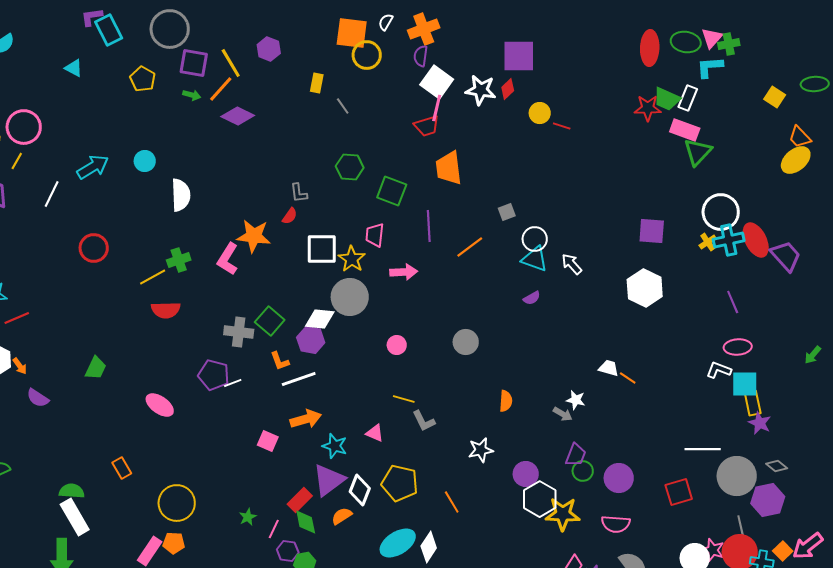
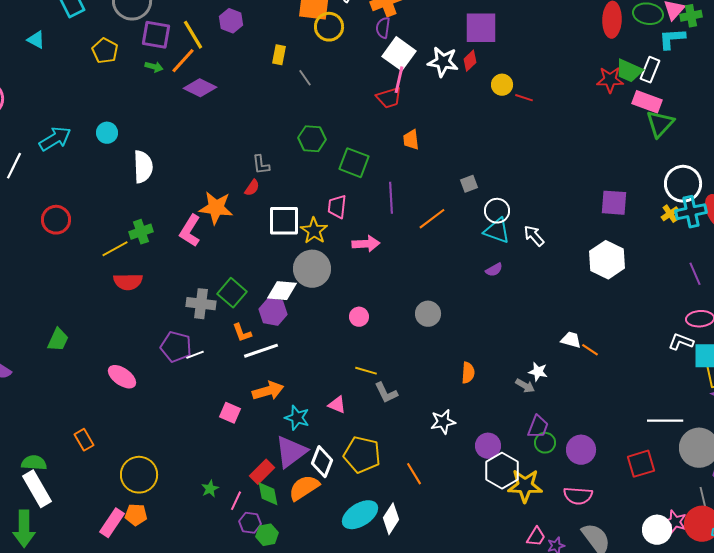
orange trapezoid: (449, 168) -> (411, 140), size x0.6
orange semicircle: (342, 516) -> (304, 488), size x1.5

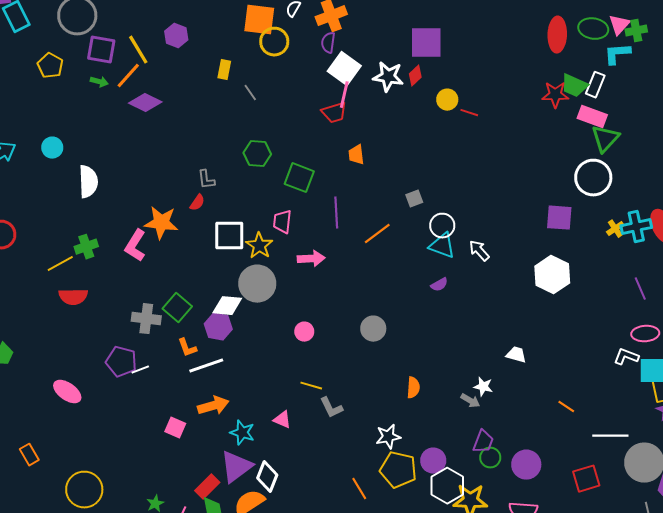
white circle: (683, 184) -> (593, 178), moved
orange line: (590, 350) -> (566, 407), moved
yellow pentagon: (362, 455) -> (398, 470), moved

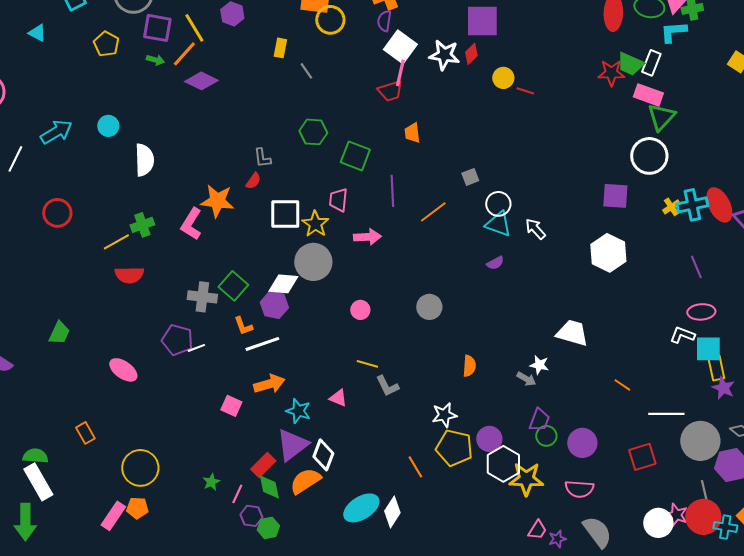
white trapezoid: (516, 355) -> (572, 333), size x1.6

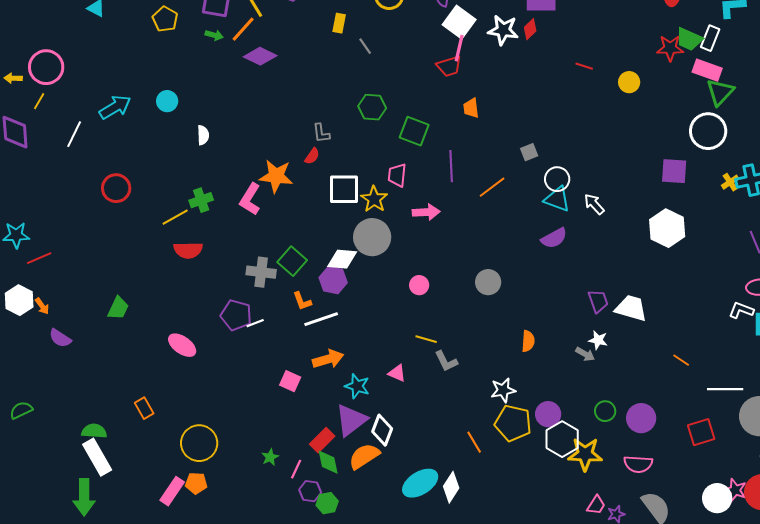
yellow circle: (503, 78) -> (629, 82), moved
white semicircle: (144, 160) -> (203, 135), size x0.6
purple semicircle: (495, 263) -> (554, 238), size x1.5
purple trapezoid: (539, 420) -> (598, 301), moved, turned -40

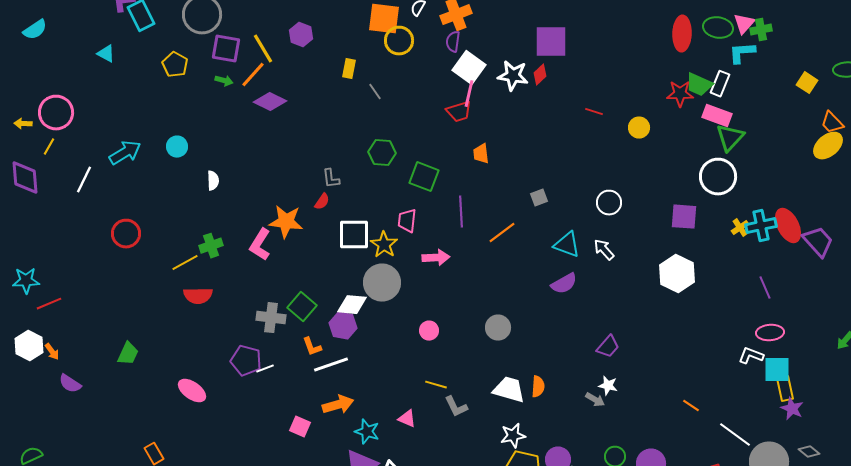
white circle: (557, 179) -> (609, 203), moved
purple trapezoid: (598, 301) -> (608, 347), turned 60
white trapezoid: (631, 308) -> (509, 390), moved
white line: (725, 389) -> (735, 435), turned 36

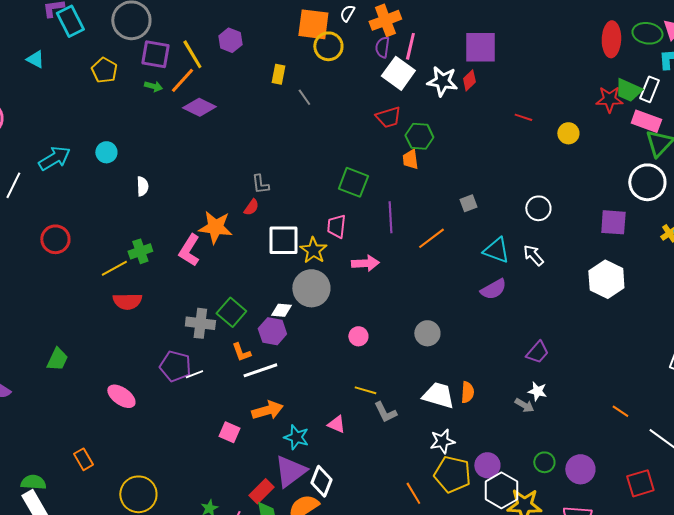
pink line: (469, 94) -> (410, 46), moved
green hexagon: (382, 153) -> (419, 136), moved
white diamond: (352, 305) -> (281, 310), size x0.7

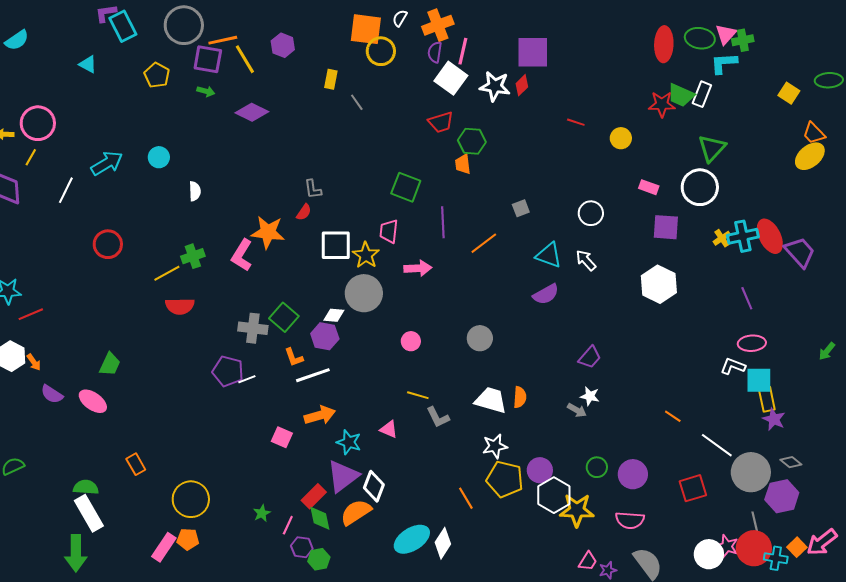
orange line: (182, 80) -> (223, 40), moved, turned 36
pink rectangle: (646, 121) -> (649, 187), moved, size x0.7
pink ellipse: (121, 396) -> (93, 401), moved

